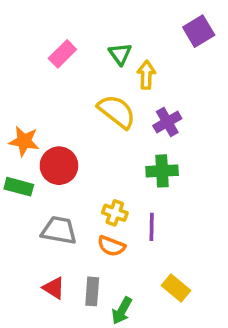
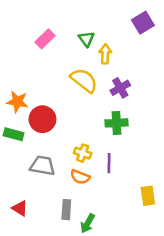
red triangle: (54, 288) -> (20, 208), moved
yellow rectangle: (176, 288) -> (148, 196), moved, turned 42

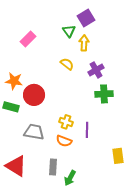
purple square: (143, 23) -> (86, 18), moved
pink rectangle: (45, 39) -> (28, 39), moved
yellow semicircle: (84, 80) -> (67, 64), size x0.6
green cross: (117, 123) -> (104, 94), moved
red triangle: (20, 208) -> (16, 166), size x1.6

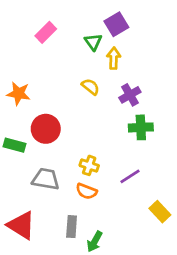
pink rectangle: (28, 39) -> (46, 32), moved
orange star: (14, 81) -> (19, 93), moved
purple line: (87, 130) -> (130, 176), moved, turned 56
yellow rectangle: (118, 156) -> (160, 212), turned -35

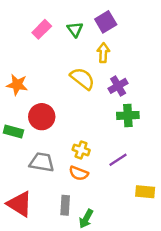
green triangle: (93, 42) -> (75, 29), moved
yellow semicircle: (91, 87) -> (82, 79), size x1.5
yellow rectangle: (160, 212) -> (145, 192), turned -42

